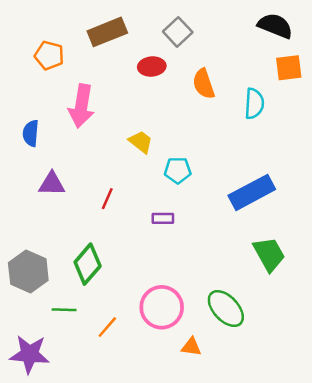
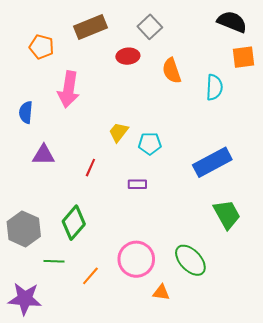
yellow trapezoid: (141, 142) -> (119, 132), moved, turned -90

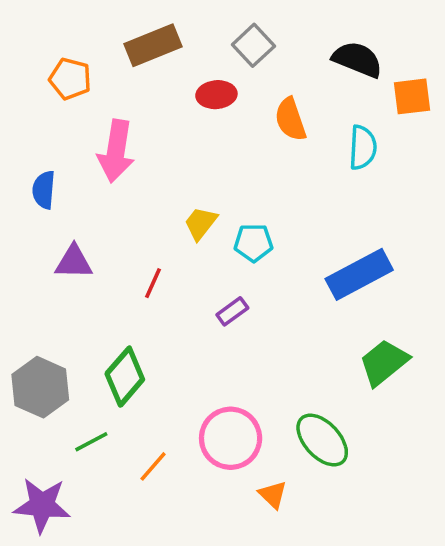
black semicircle: (232, 22) -> (357, 59), moved
purple rectangle: (137, 184) -> (232, 311), turned -36
green trapezoid: (227, 214) -> (384, 362), turned -100
green line: (54, 261) -> (91, 442), turned -30
orange triangle: (161, 292) -> (273, 495), turned 36

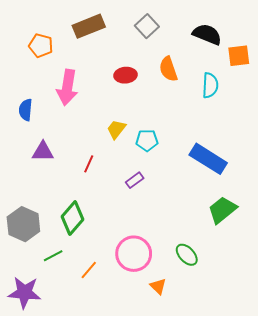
red ellipse: (216, 95) -> (126, 75), moved
blue rectangle: (359, 274) -> (208, 159), turned 60
green ellipse: (322, 440) -> (187, 255), size x0.7

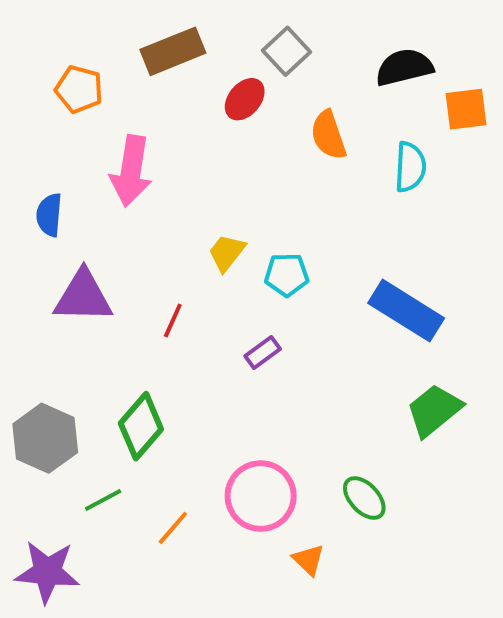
black semicircle: (207, 34) -> (404, 67), turned -36
red ellipse: (126, 75) -> (245, 99), moved, turned -45
purple triangle: (43, 152) -> (83, 297), size x1.4

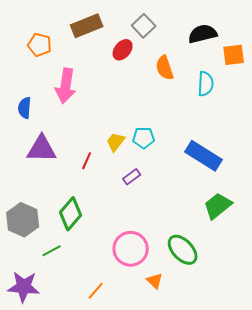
yellow trapezoid: (227, 253) -> (116, 142), moved
green ellipse: (364, 498) -> (183, 250), size x1.4
orange line: (173, 528) -> (96, 291), moved

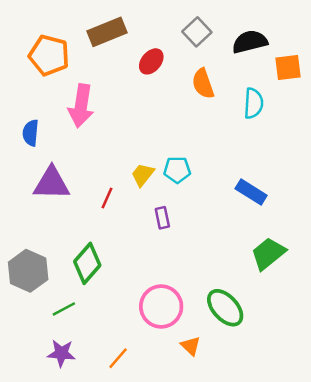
gray square: (144, 26) -> (197, 32), moved
orange pentagon: (40, 45) -> (49, 55), size x1.4
blue rectangle: (204, 156) -> (251, 192), size x0.7
purple rectangle: (132, 177) -> (162, 218), turned -66
purple star: (24, 287) -> (61, 353), moved, size x0.7

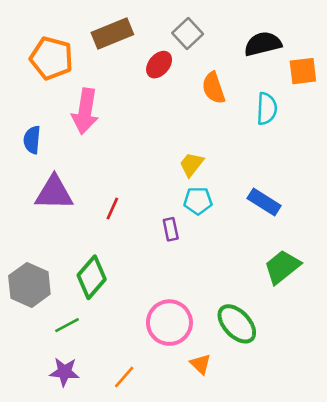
gray square: (197, 32) -> (188, 33), moved
cyan pentagon: (177, 170) -> (198, 201), moved
yellow trapezoid: (143, 175) -> (191, 164), moved

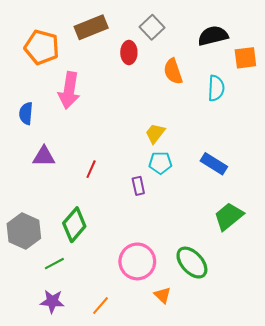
red ellipse: (159, 65) -> (129, 53), turned -40
purple triangle: (54, 193) -> (44, 156), size x0.7

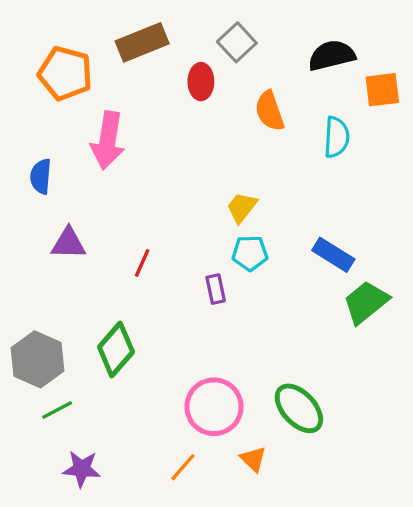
green trapezoid: (229, 216) -> (366, 302), moved
green line: (54, 264) -> (57, 410), moved
orange line: (101, 306) -> (183, 467), moved

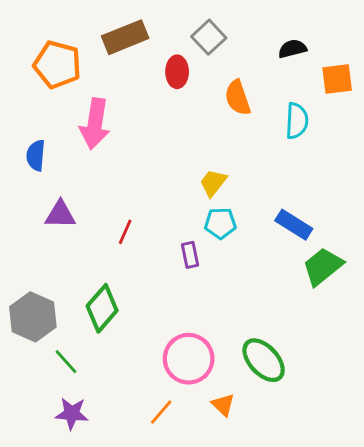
black semicircle: (332, 55) -> (292, 49), size x0.7
green line: (57, 410) -> (66, 362), moved, turned 76

